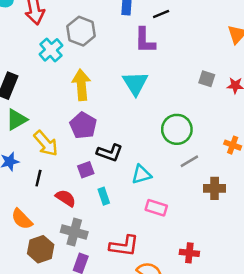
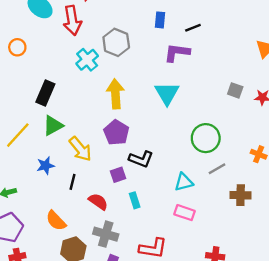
purple L-shape: (145, 40) -> (177, 53), turned 96
cyan triangle: (141, 174) -> (184, 182), moved

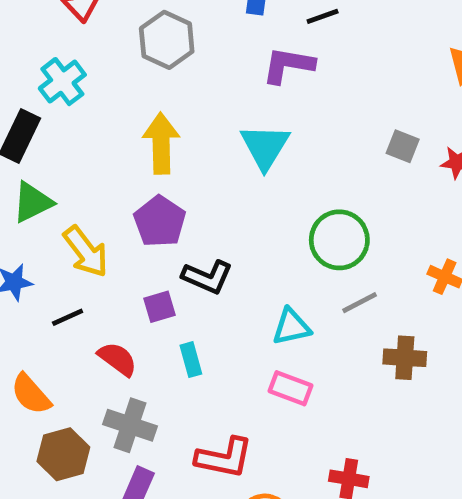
cyan cross: (87, 60) -> (62, 82), moved
black line: (73, 182) -> (68, 317), turned 49

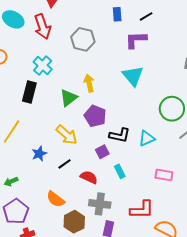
yellow arrow: (161, 143) -> (89, 83), size x0.7
green triangle: (32, 202) -> (69, 98), moved
cyan triangle: (291, 327) -> (147, 138), moved

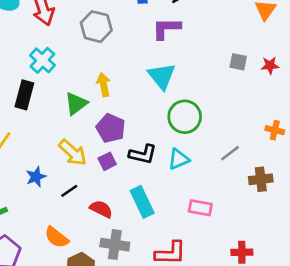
green circle: (172, 109) -> (185, 117), moved
purple square: (102, 152) -> (107, 161), moved
cyan rectangle: (120, 171) -> (142, 202), size x1.6

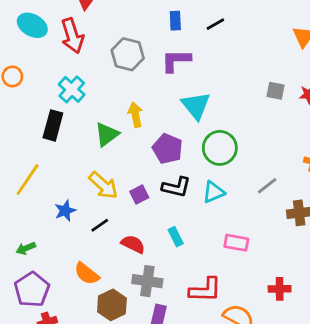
purple L-shape: (166, 28) -> (176, 60), moved
purple pentagon: (111, 128) -> (168, 149), moved
cyan rectangle: (142, 202) -> (176, 237), size x0.6

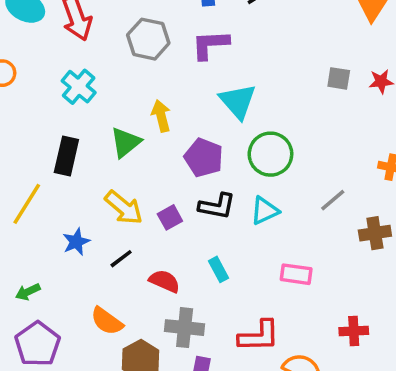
black rectangle: (53, 125) -> (66, 156), moved

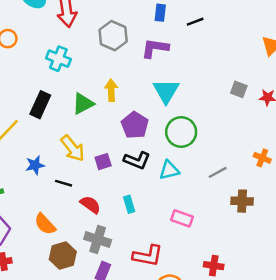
cyan cross: (79, 87) -> (58, 59), turned -30
black line: (121, 259) -> (64, 183), turned 42

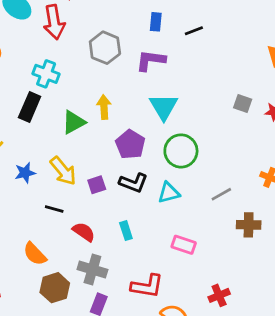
black rectangle: (40, 105) -> (30, 107), moved
blue star: (35, 165) -> (25, 173), moved
red cross: (214, 266) -> (219, 295), turned -30

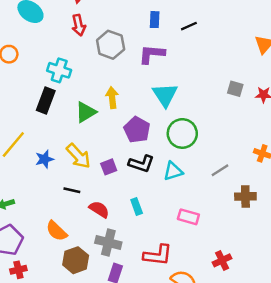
red arrow: (54, 22) -> (79, 25), moved, size x0.7

